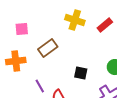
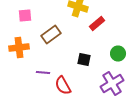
red rectangle: (105, 25) -> (97, 24), moved
purple line: (40, 86) -> (43, 73), turned -56

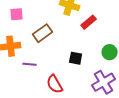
purple line: (43, 73) -> (30, 64), moved

